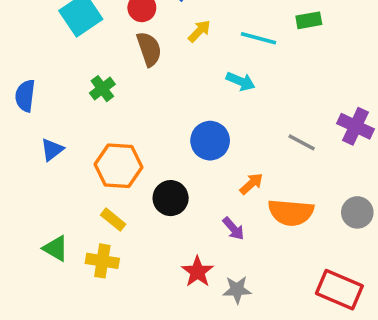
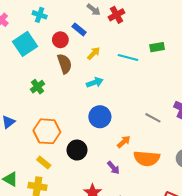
cyan arrow: (241, 81) -> (95, 82), moved, turned -42

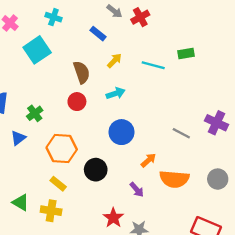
red circle: (60, 40) -> (77, 102), moved
green cross: (37, 87) -> (35, 113), moved

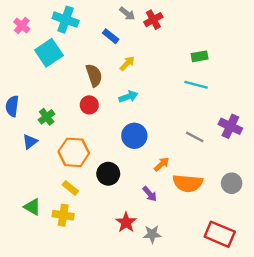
cyan cross: (53, 17) -> (66, 20), size x1.5
cyan line: (153, 65) -> (196, 85), moved

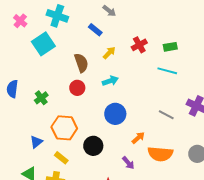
red cross: (153, 20) -> (139, 45), moved
blue triangle: (30, 142) -> (36, 142), moved

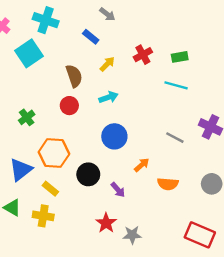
blue triangle: (36, 142) -> (21, 170), size x1.5
orange semicircle: (160, 154) -> (168, 184), size x0.7
purple arrow: (128, 163) -> (118, 190), moved

